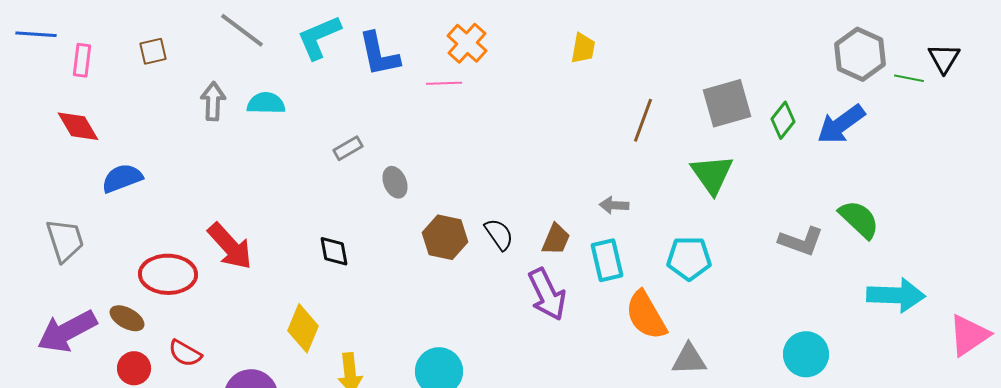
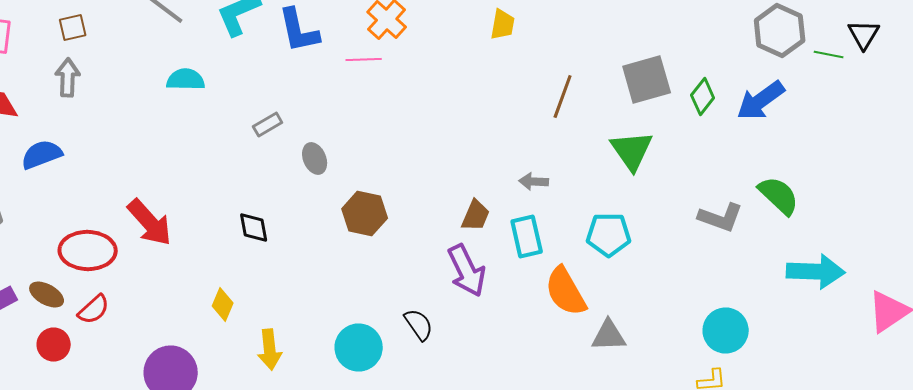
gray arrow: (213, 101) -> (68, 78), moved
black semicircle: (499, 234) -> (419, 324), moved
yellow diamond: (303, 328) -> (223, 304), size x0.7
red semicircle: (185, 353) -> (94, 310), moved, turned -72

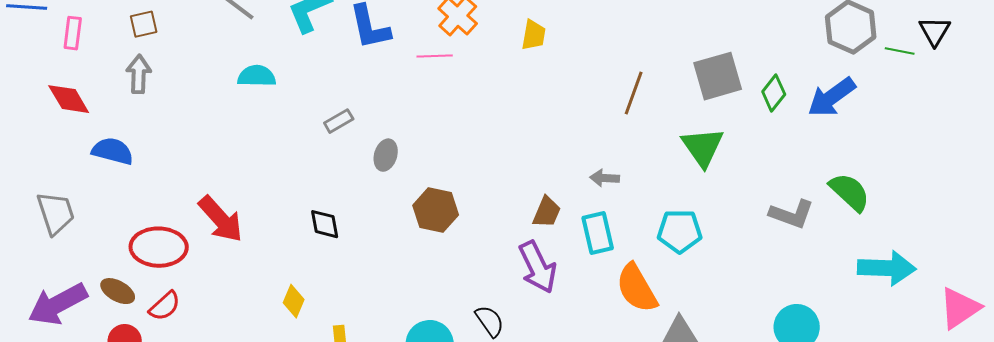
yellow trapezoid: (503, 24) -> (534, 35), moved
blue semicircle: (42, 154) -> (113, 151), turned 36
gray ellipse: (315, 158) -> (386, 155), turned 40

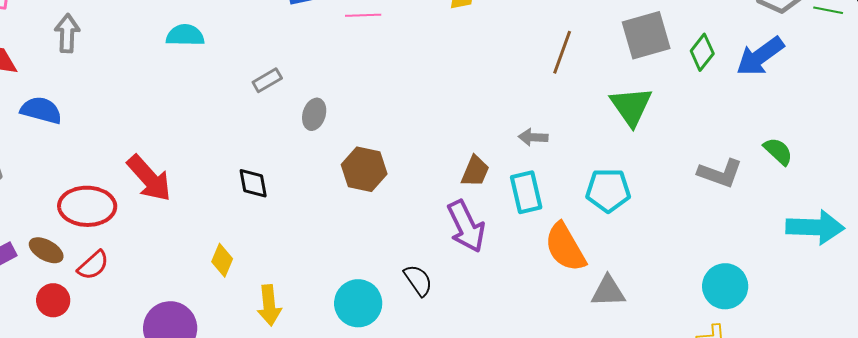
green semicircle: (850, 192) -> (778, 151), size x0.7

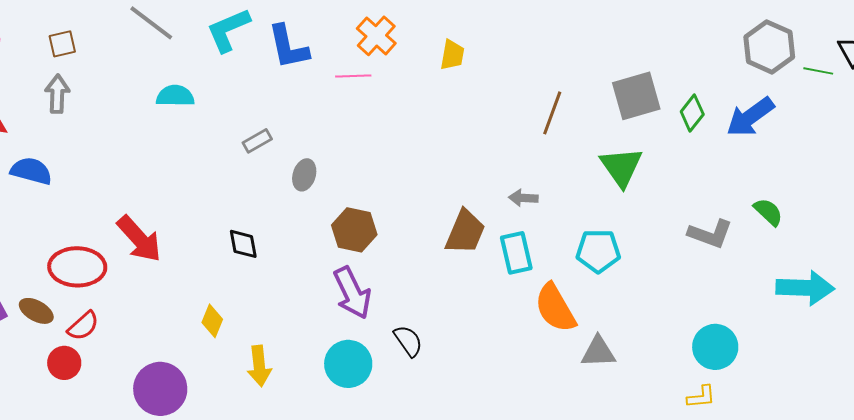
brown trapezoid: (475, 171) -> (465, 232), size x1.4
purple arrow: (466, 226) -> (352, 293), moved
red circle: (53, 300) -> (64, 363), moved

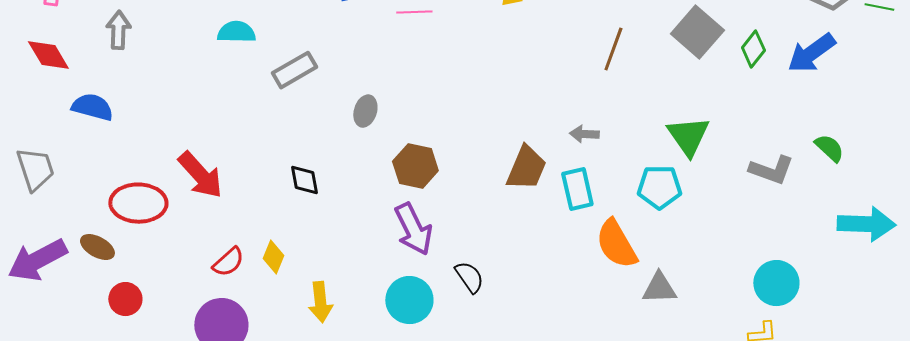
gray square: (636, 96) -> (697, 32), turned -33
gray rectangle: (257, 141) -> (294, 70), moved, size x1.5
green triangle: (621, 167) -> (688, 136), moved
red semicircle: (83, 326) -> (228, 262), moved

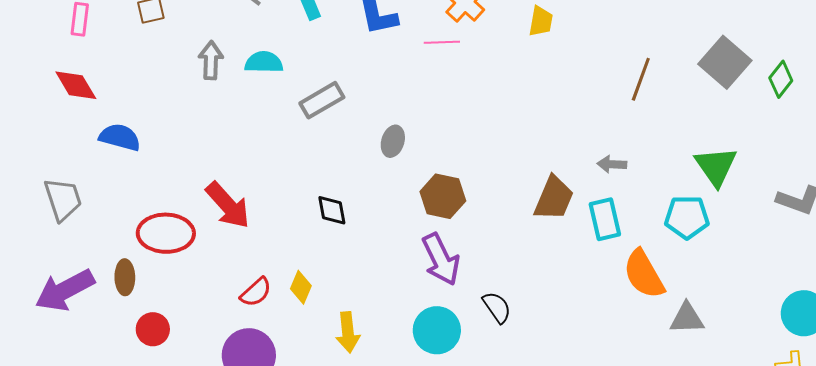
gray arrow: (118, 30) -> (211, 60), moved
brown ellipse: (97, 247) -> (125, 277), turned 60

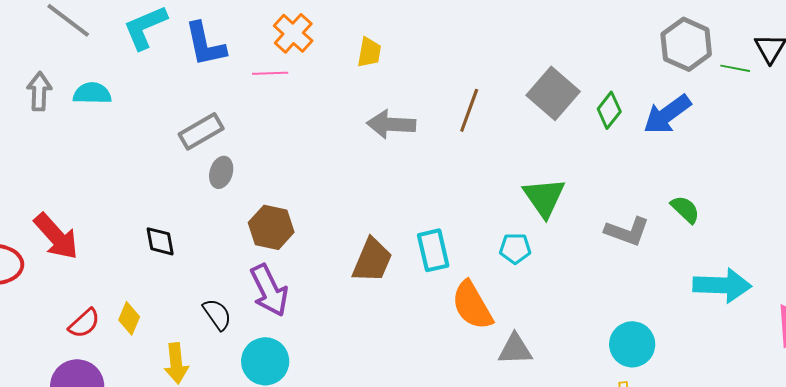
gray rectangle: (322, 100) -> (201, 131), moved
gray arrow: (612, 164) -> (391, 124), moved, size x1.6
brown trapezoid: (554, 198) -> (372, 260), moved
cyan pentagon: (687, 217) -> (515, 248), size x0.7
black semicircle: (497, 307) -> (217, 314), moved

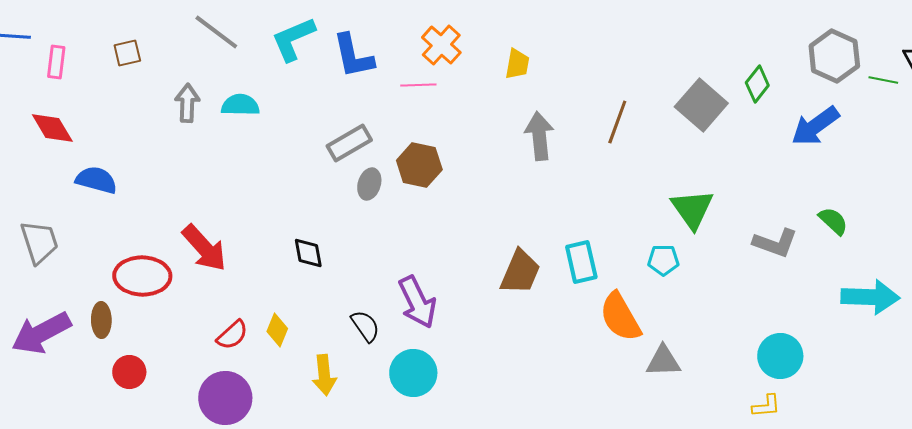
green diamond: (609, 110) -> (757, 84), moved
gray arrow: (391, 124) -> (539, 136), turned 81
brown hexagon: (271, 227) -> (419, 165), moved

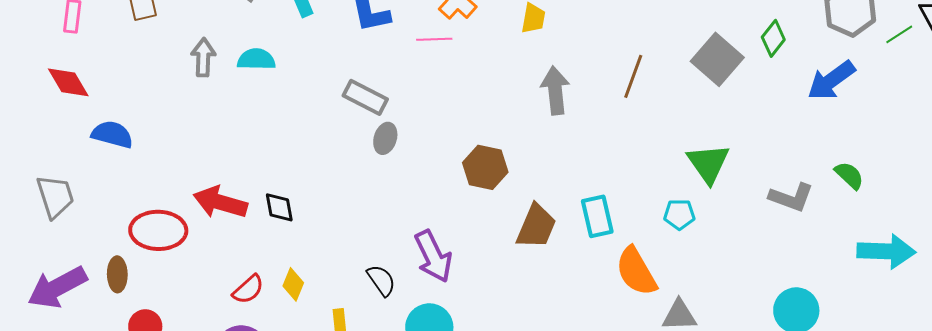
green line: (883, 80) -> (899, 34), turned -44
gray rectangle: (349, 143) -> (365, 97), turned 57
brown hexagon: (419, 165) -> (485, 167), moved
red arrow: (204, 248) -> (220, 202), turned 148
black diamond: (308, 253) -> (279, 207), moved

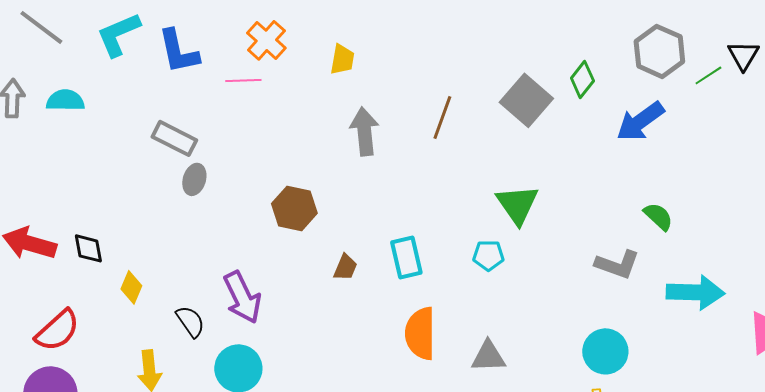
gray L-shape: (791, 197) -> (617, 264), moved
brown trapezoid: (536, 226) -> (345, 267), size x0.6
orange semicircle: (636, 271) -> (420, 333), moved, turned 30
yellow diamond: (293, 284) -> (131, 287), moved
red semicircle: (248, 289) -> (57, 330), size x1.4

